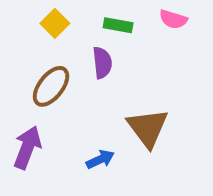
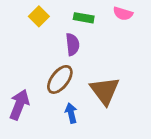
brown ellipse: (51, 86) -> (60, 79), moved
blue arrow: (100, 159) -> (71, 113), turned -78

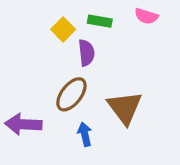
yellow square: (39, 16) -> (63, 29), moved
purple arrow: (19, 105) -> (23, 124), turned -108

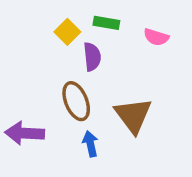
pink semicircle: (146, 16) -> (156, 37), moved
brown ellipse: (71, 94) -> (76, 101), turned -60

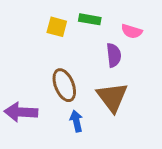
yellow square: (67, 32) -> (57, 27), turned -30
purple semicircle: (92, 57) -> (114, 55), moved

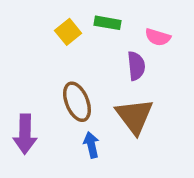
yellow square: (57, 27) -> (68, 32), turned 36
purple arrow: (21, 112) -> (25, 134), turned -92

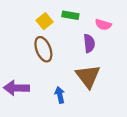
brown ellipse: (77, 102) -> (43, 49), moved
purple arrow: (25, 134) -> (16, 88), turned 90

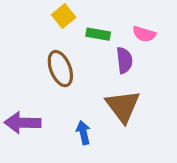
green rectangle: (70, 15) -> (98, 34), moved
yellow square: (45, 21) -> (64, 16), moved

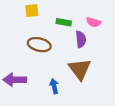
yellow square: (64, 16) -> (32, 11), moved, turned 32
brown ellipse: (60, 69) -> (39, 45), turned -55

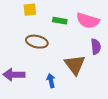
pink semicircle: (94, 22) -> (88, 21), size x1.6
purple semicircle: (81, 39) -> (96, 47), moved

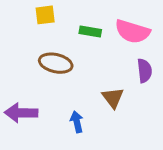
brown triangle: (75, 65) -> (113, 98), size x0.7

